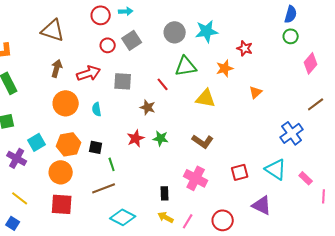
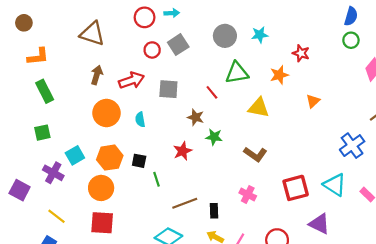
cyan star: (207, 31) -> (260, 35), size x0.7
green star: (161, 138) -> (214, 137), moved
red square: (240, 172) -> (296, 188), size x1.4
pink cross: (196, 178) -> (248, 194), size x0.7
brown line: (104, 188) -> (185, 203), moved

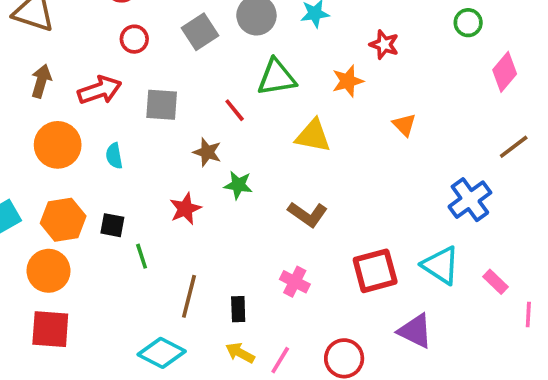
gray square: (178, 45) -> (200, 32), moved
orange triangle: (313, 101) -> (404, 125), turned -32
brown line: (185, 203) -> (189, 296), turned -55

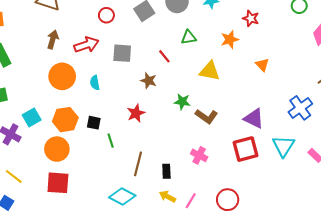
green triangle: (277, 77) -> (189, 37), size x0.7
green star: (238, 185) -> (182, 102), moved
cyan triangle: (441, 265) -> (283, 146), turned 30
purple triangle: (415, 331) -> (254, 119), moved

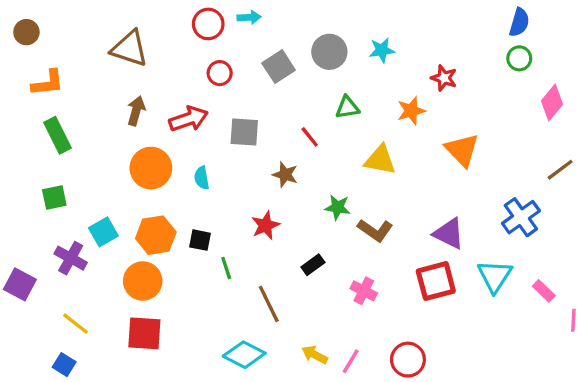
orange triangle: (262, 65) -> (462, 150), size x1.6
brown line: (138, 164) -> (269, 304), turned -40
black rectangle: (166, 171) -> (313, 265), moved, turned 56

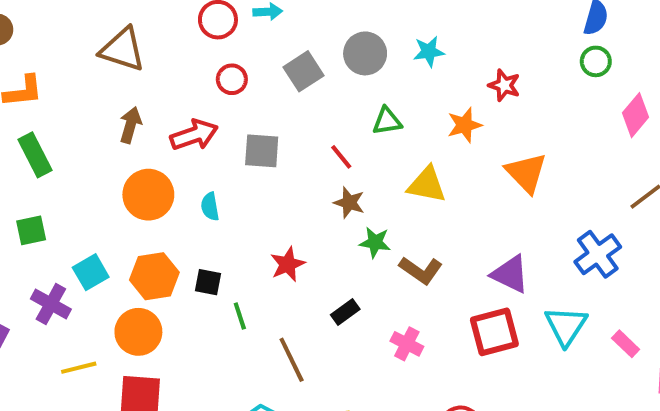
brown star: (285, 175) -> (349, 203), moved
yellow line: (76, 324) -> (79, 368), moved, turned -52

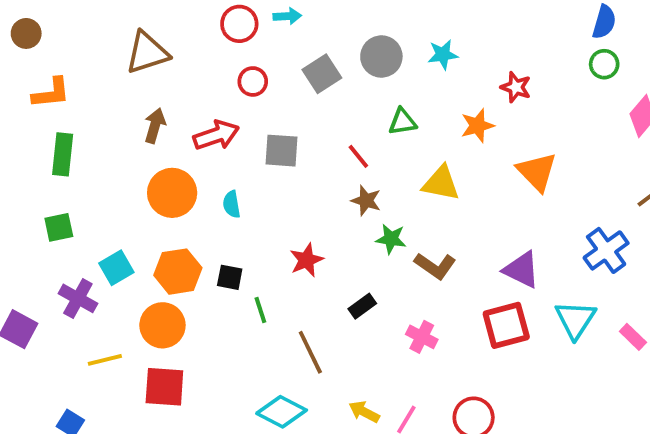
brown triangle: (122, 49) -> (147, 53), turned -36
green rectangle: (35, 155) -> (63, 154), turned 33

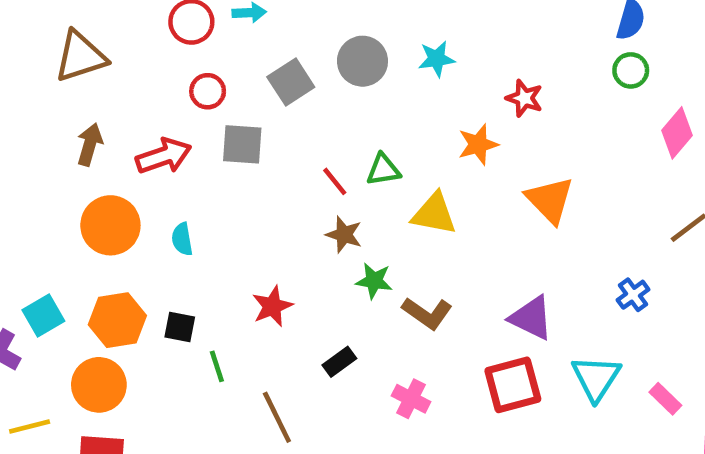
green triangle: (403, 122) -> (383, 170), moved
gray square: (282, 151) -> (242, 144), moved
blue cross: (606, 250) -> (633, 295), size x0.6

